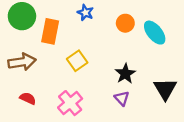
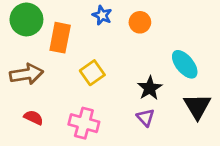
orange circle: (125, 23) -> (140, 22), moved
cyan ellipse: (155, 33) -> (185, 64), moved
pink cross: (70, 103) -> (84, 123), turned -35

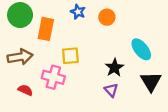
yellow square: (92, 73) -> (70, 56), turned 30
pink cross: (84, 123) -> (53, 77), moved

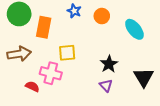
cyan ellipse: (141, 49) -> (134, 29), moved
red semicircle: (25, 90) -> (32, 86), moved

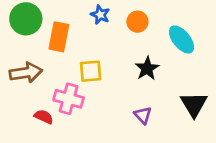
black star: (109, 64) -> (147, 68), moved

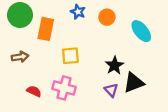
black star: (147, 68) -> (114, 65), moved
brown arrow: (26, 73) -> (20, 57), size x0.7
pink cross: (69, 99) -> (64, 88), moved
black triangle: (194, 104) -> (134, 83), moved, turned 40

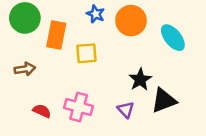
orange circle: (107, 17) -> (131, 21), size x1.5
yellow square: (70, 56) -> (86, 53), moved
purple triangle: (111, 90) -> (126, 110), moved

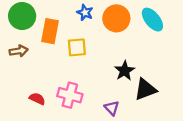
cyan ellipse: (173, 38) -> (152, 20), moved
brown arrow: (25, 69) -> (19, 51), moved
purple triangle: (126, 110) -> (112, 108), moved

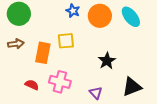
orange rectangle: (50, 31) -> (43, 53), moved
black triangle: (145, 89) -> (132, 87), moved

